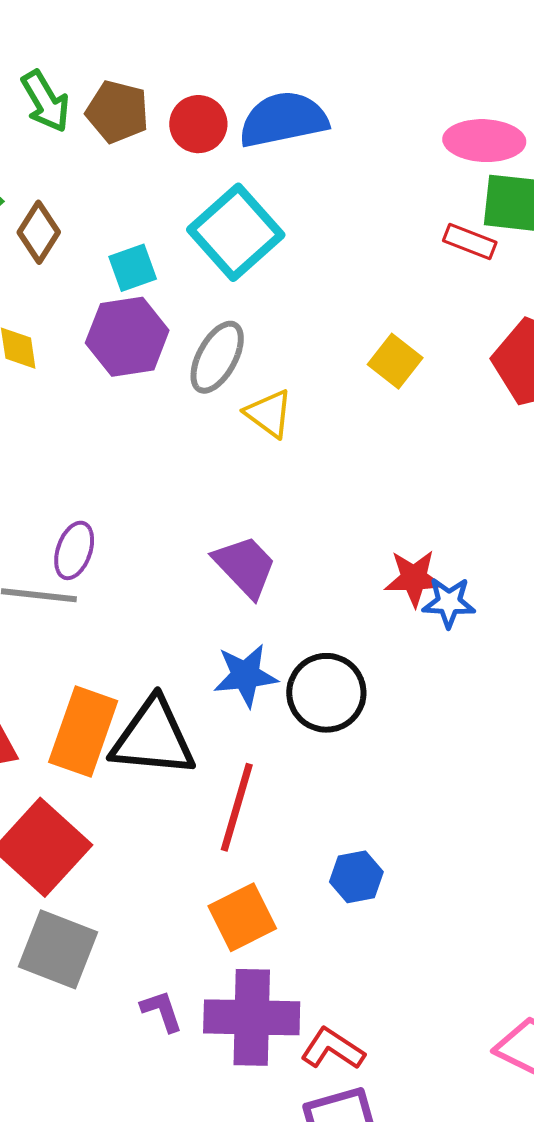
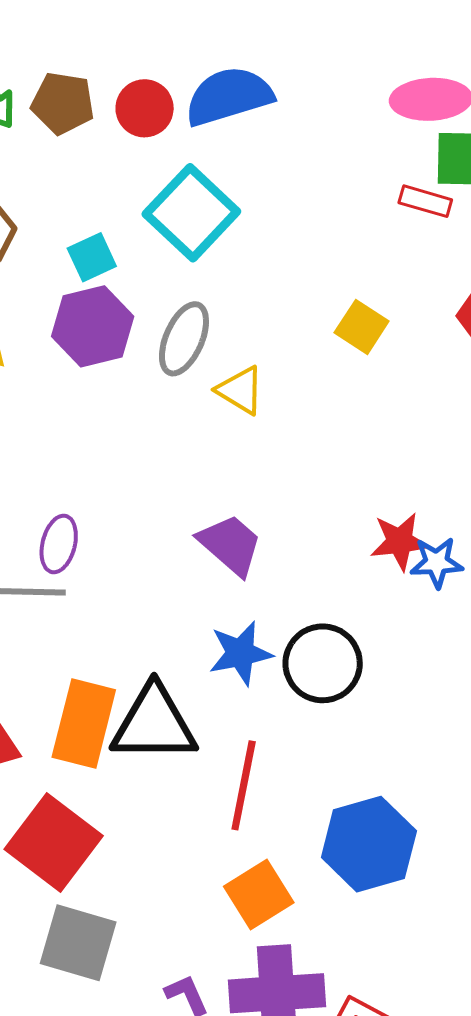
blue hexagon: (356, 877) -> (369, 844), size x1.8

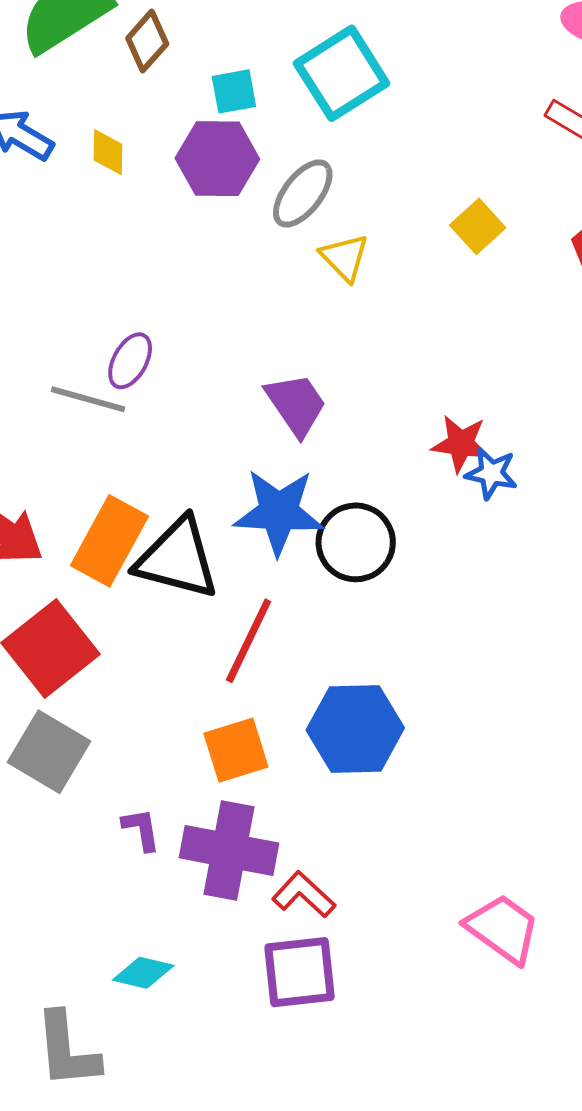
blue star: (240, 653) -> (279, 512), size x1.4

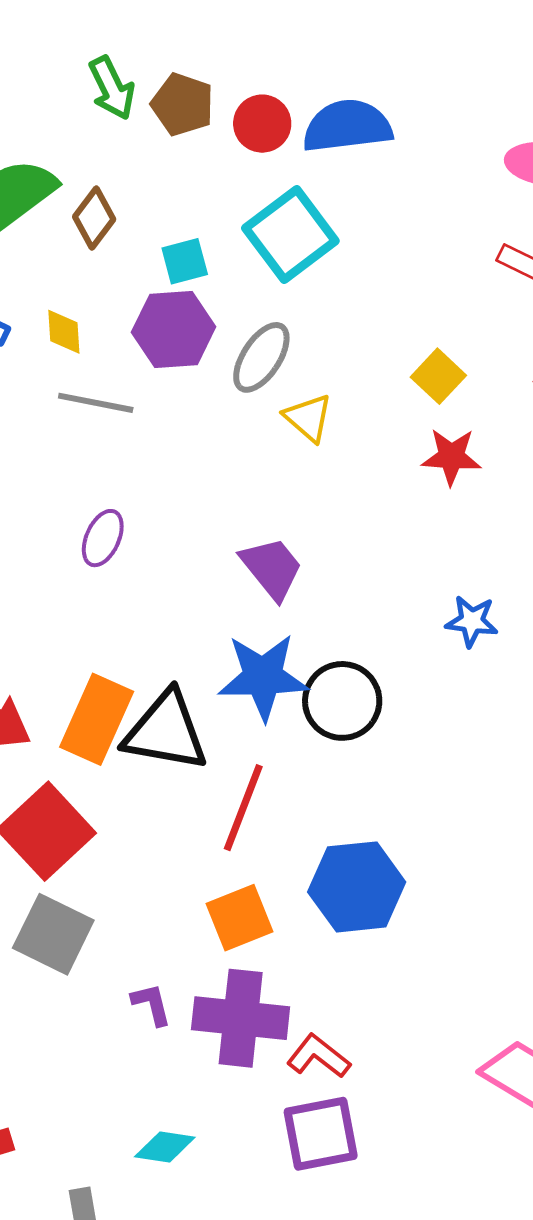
gray line: (88, 399) -> (96, 403), moved
red star: (461, 444) -> (451, 457), moved

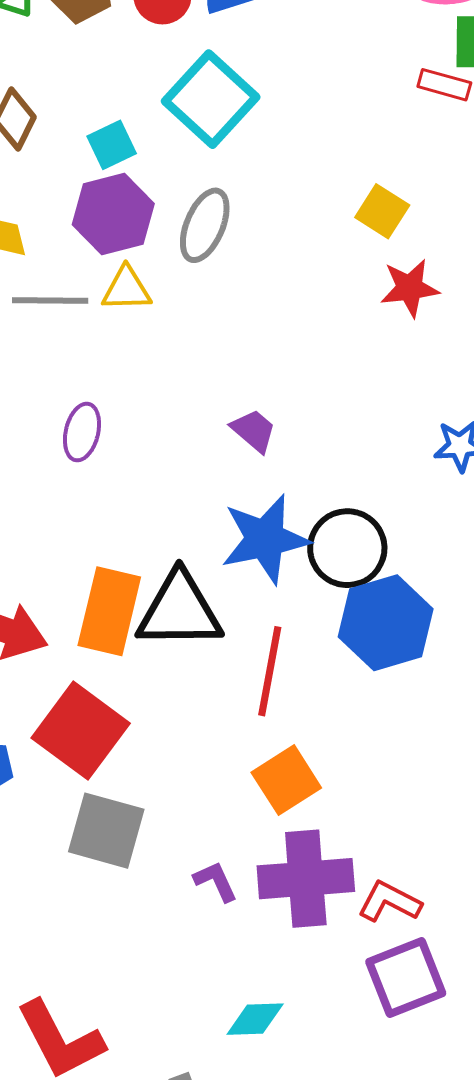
yellow triangle: (308, 418) -> (126, 289), moved, turned -32
purple trapezoid: (272, 568) -> (254, 431), size x0.7
blue hexagon: (357, 887) -> (386, 623), moved

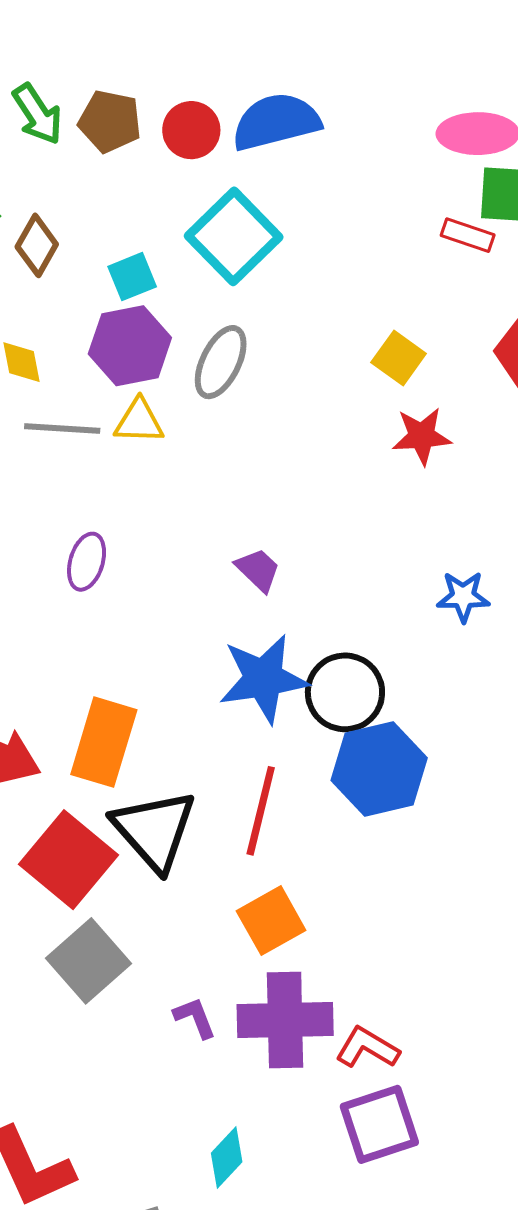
black triangle: (180, 611) -> (154, 830), moved, turned 46
gray square: (106, 831) -> (89, 961), turned 30
cyan diamond: (255, 1019) -> (227, 1158), turned -48

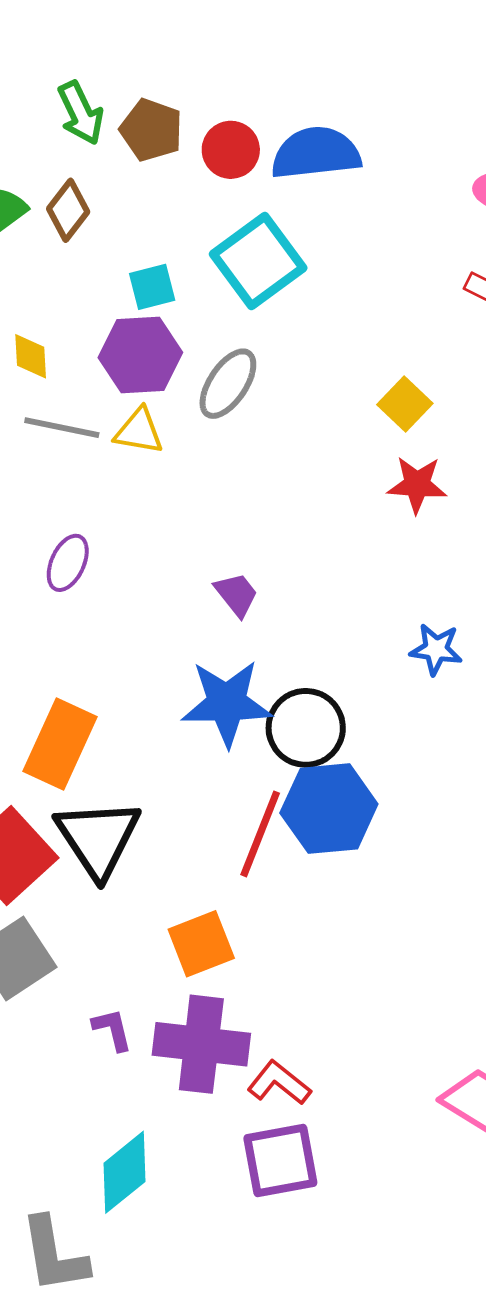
brown diamond: (37, 245) -> (68, 210), moved
red line: (261, 811) -> (260, 834), moved
cyan diamond: (227, 1158) -> (124, 1172), size x1.4

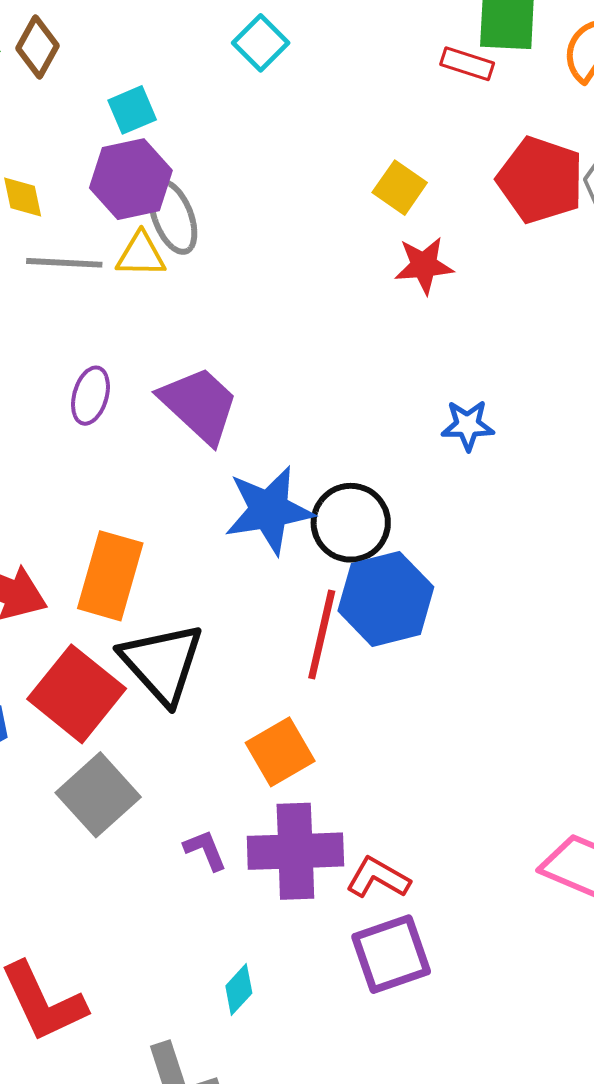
cyan square: (258, 261) -> (261, 43), moved, size x0.6
gray ellipse: (228, 384) -> (173, 217), moved, turned -46
purple trapezoid: (236, 594) -> (199, 405), moved, size x1.8
cyan diamond: (124, 1172) -> (239, 989), size x0.6

